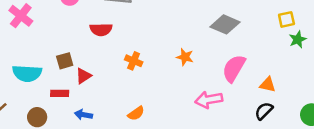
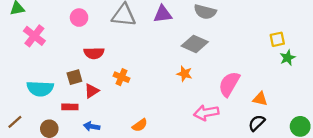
gray diamond: (225, 24) -> (195, 44), moved
red semicircle: (101, 29) -> (94, 53), moved
orange cross: (134, 61) -> (121, 77), moved

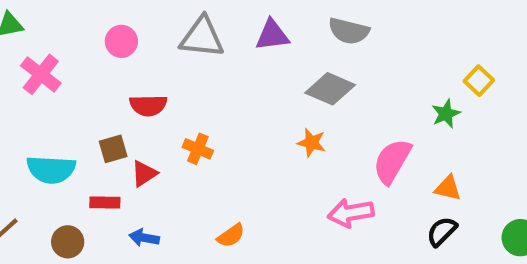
yellow square: (277, 39) -> (479, 81), turned -35
green star: (288, 58) -> (446, 114), moved

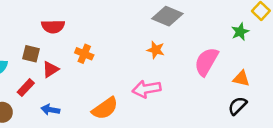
brown square: (113, 149) -> (31, 54), turned 30
red rectangle: (105, 203) -> (26, 88), turned -48
pink arrow: (351, 213) -> (147, 89), moved
orange semicircle: (231, 236) -> (105, 108), size x1.5

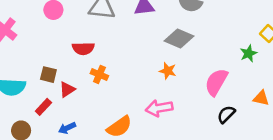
red semicircle: (53, 27) -> (83, 48), moved
orange triangle: (241, 78) -> (261, 98), moved
black semicircle: (237, 106) -> (226, 114), moved
blue arrow: (50, 110) -> (67, 128), turned -35

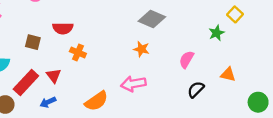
brown square: (48, 75) -> (33, 42), moved
pink semicircle: (216, 82) -> (186, 59), size x0.7
red triangle: (67, 89) -> (54, 76), moved, turned -35
red rectangle: (43, 107) -> (26, 83), size x1.6

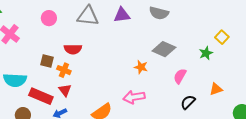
gray diamond: (152, 19) -> (164, 49), moved
orange cross: (78, 53) -> (64, 70), moved
orange triangle: (228, 74) -> (216, 89), turned -32
red rectangle: (26, 83) -> (41, 96), turned 70

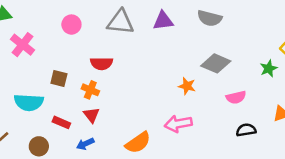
brown square: (47, 61) -> (59, 79), moved
pink semicircle: (180, 76) -> (236, 97), turned -133
red rectangle: (41, 96) -> (61, 122), size x0.6
black semicircle: (188, 102) -> (246, 130), turned 35

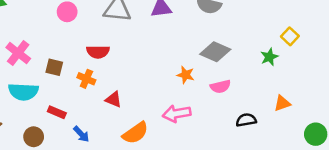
pink cross: (22, 45) -> (18, 53), moved
pink semicircle: (236, 97) -> (220, 87), moved
red triangle: (92, 115) -> (113, 99), moved, turned -30
blue arrow: (85, 144) -> (81, 134), turned -108

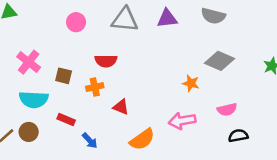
orange cross: (86, 79) -> (95, 87), turned -35
pink semicircle: (220, 87) -> (227, 109), moved
black semicircle: (246, 120) -> (238, 136), moved
brown circle: (34, 137) -> (29, 132), moved

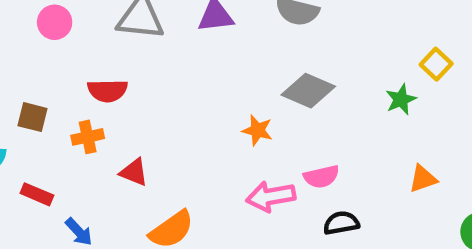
pink arrow: (182, 121) -> (271, 197), moved

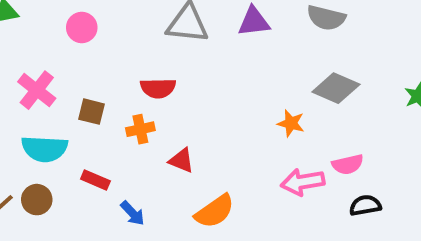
pink circle: (55, 22) -> (82, 28), moved

